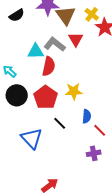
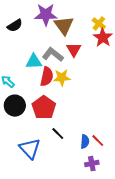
yellow cross: (92, 14) -> (99, 24), moved
yellow star: (74, 91) -> (62, 78), moved
blue semicircle: (87, 116) -> (85, 142), moved

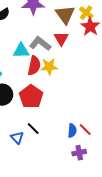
brown triangle: (64, 26) -> (65, 15), moved
black line: (58, 134) -> (33, 129), moved
blue triangle: (30, 149) -> (17, 138), size x0.6

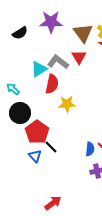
cyan triangle: (21, 51) -> (39, 69), turned -30
yellow star: (49, 67) -> (67, 104), moved
red pentagon: (31, 97) -> (37, 132), moved

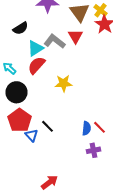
black semicircle: (20, 33) -> (20, 28), moved
red semicircle: (52, 84) -> (36, 65), moved, turned -150
red pentagon: (37, 132) -> (20, 120), moved

